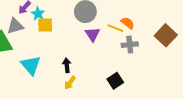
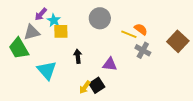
purple triangle: (93, 34) -> (110, 64), moved, turned -49
gray cross: (130, 45) -> (143, 50), turned 35
black arrow: (67, 65) -> (78, 56), moved
black square: (115, 81) -> (97, 85), moved

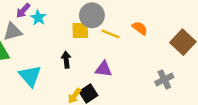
yellow square: (61, 31) -> (80, 30), moved
yellow line: (129, 34) -> (111, 34), moved
gray cross: (143, 50) -> (164, 79), moved, turned 35

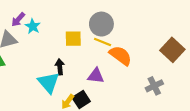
gray circle: (92, 15) -> (101, 24), moved
orange semicircle: (140, 28) -> (121, 56), moved, size x1.5
cyan triangle: (30, 76) -> (49, 83), moved

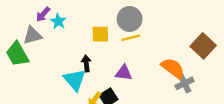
yellow line: (103, 42) -> (131, 38), turned -36
orange semicircle: (121, 56) -> (173, 68), moved

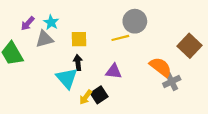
purple arrow: (43, 14) -> (28, 23), moved
gray circle: (130, 19) -> (135, 21), moved
yellow square: (100, 34) -> (79, 39), moved
gray triangle: (32, 35) -> (44, 39), moved

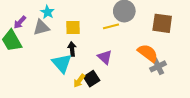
purple arrow: (28, 23) -> (20, 22), moved
brown square: (190, 46) -> (162, 23), moved, turned -35
purple triangle: (114, 71) -> (105, 57), turned 35

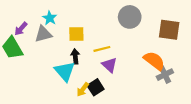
yellow line: (111, 26) -> (102, 49), moved

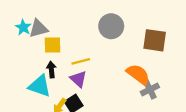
gray triangle: (43, 34) -> (38, 29), moved
purple triangle: (109, 65) -> (78, 79), moved
cyan triangle: (65, 71) -> (40, 86), turned -30

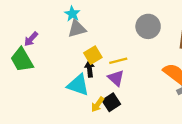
cyan star: (23, 27) -> (72, 14), moved
yellow square: (53, 45) -> (93, 55), moved, turned -30

